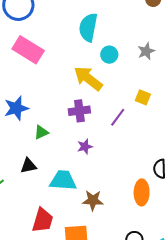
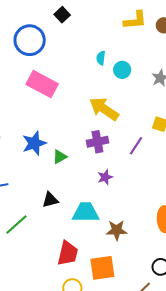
cyan semicircle: (88, 27) -> (101, 58), size x0.5
cyan circle: (109, 55) -> (122, 70), moved
green triangle: (41, 132) -> (60, 157), moved

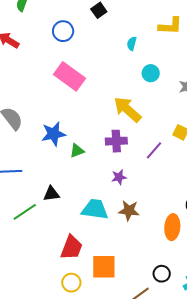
blue circle: (30, 40) -> (63, 31), size x0.7
cyan semicircle: (101, 58) -> (132, 44), moved
black triangle: (50, 200) -> (51, 194), moved
brown star: (117, 230) -> (129, 211), moved

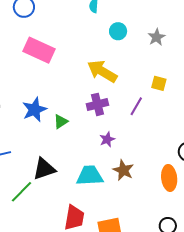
black triangle: (51, 194) -> (44, 169), size x1.4
brown star: (129, 211) -> (123, 170), turned 30

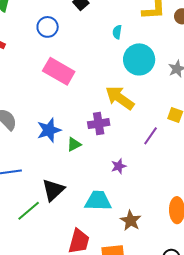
cyan circle: (118, 31) -> (139, 59), size x1.8
purple cross: (97, 104) -> (99, 124), moved
black triangle: (44, 169) -> (53, 190), turned -30
brown star: (123, 170) -> (131, 221), moved

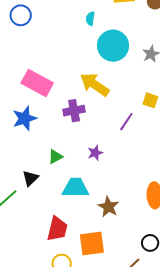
pink rectangle: (59, 71) -> (37, 83), moved
green triangle: (74, 144) -> (55, 157), moved
black triangle: (53, 190) -> (30, 178), size x0.7

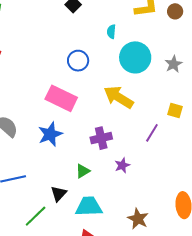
blue circle: (21, 15) -> (78, 61), moved
purple cross: (74, 111) -> (101, 138), moved
cyan trapezoid: (75, 188) -> (89, 207), moved

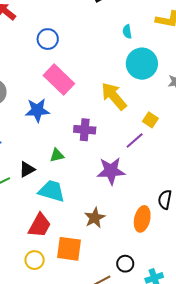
cyan semicircle: (111, 32) -> (127, 32), turned -32
blue circle: (78, 61) -> (48, 39), moved
yellow square: (175, 110) -> (150, 120), moved
purple star: (122, 165) -> (111, 171), moved, size x1.8

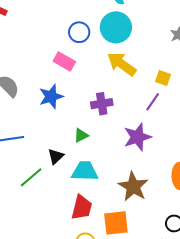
blue circle: (48, 39) -> (79, 32), moved
cyan circle: (142, 64) -> (116, 27), moved
pink rectangle: (59, 80) -> (64, 61), size x0.7
brown star: (95, 218) -> (133, 187), size x1.4

